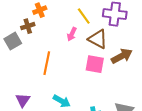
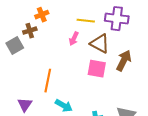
yellow line: (84, 16) -> (86, 21), turned -48
brown arrow: (122, 56) -> (124, 61), turned -35
orange line: (47, 63) -> (48, 81), moved

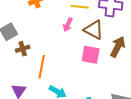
brown cross: (30, 31) -> (23, 49), moved

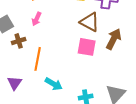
pink arrow: (68, 25) -> (37, 19), moved

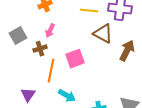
brown cross: (19, 41) -> (40, 49), moved
pink square: (87, 47) -> (75, 59), moved, turned -30

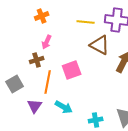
gray square: (18, 36) -> (15, 84), moved
purple triangle: (28, 95) -> (35, 106), moved

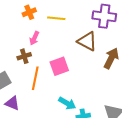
yellow line: (86, 22) -> (56, 18), moved
purple triangle: (35, 106) -> (12, 103), moved, turned -42
cyan arrow: (64, 107) -> (67, 103), moved

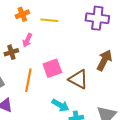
brown triangle: (87, 41) -> (78, 79), moved
brown cross: (24, 56) -> (11, 52), moved

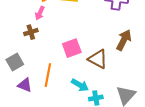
pink arrow: (27, 40) -> (40, 13), moved
orange line: (28, 80) -> (48, 75), moved

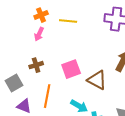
brown cross: (31, 32) -> (36, 65), moved

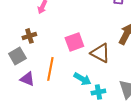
brown cross: (36, 65) -> (29, 36), moved

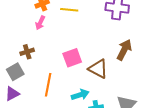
purple triangle: (27, 79) -> (12, 94), moved, turned -49
cyan arrow: (82, 79) -> (80, 95), turned -48

